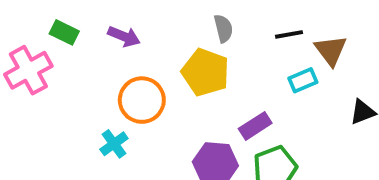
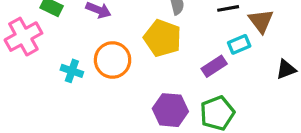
purple rectangle: (255, 126) -> (214, 66), moved
cyan cross: (114, 144) -> (72, 71), moved, turned -35

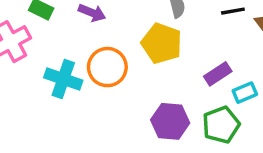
cyan rectangle: (239, 44) -> (245, 93), moved
cyan cross: (72, 71) -> (63, 79), size x1.5

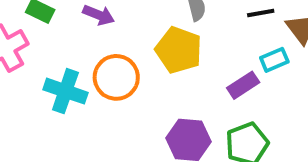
cyan rectangle: (245, 93) -> (274, 60), moved

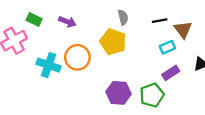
purple rectangle: (243, 85) -> (171, 73), moved

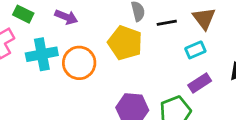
black line: (160, 21) -> (167, 23), moved
brown triangle: (183, 30) -> (204, 18), moved
cyan cross: (48, 65) -> (42, 54), moved, turned -30

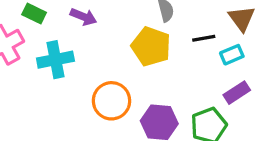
black line: (167, 23) -> (204, 38), moved
orange circle: (79, 63) -> (111, 101), moved

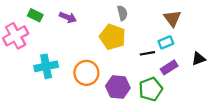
black line: (204, 38) -> (147, 53), moved
cyan cross: (55, 60) -> (46, 66), moved

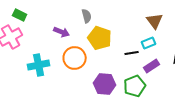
gray semicircle: (122, 13) -> (87, 16), moved
green rectangle: (35, 15) -> (20, 15), moved
purple arrow: (68, 17) -> (62, 32), moved
orange circle: (86, 73) -> (75, 58), moved

